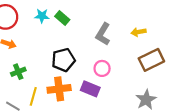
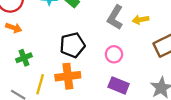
yellow arrow: (139, 32) -> (141, 20), moved
purple rectangle: (90, 89) -> (119, 85), moved

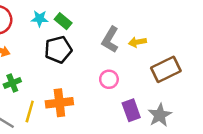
black pentagon: (72, 45) -> (58, 50), moved
purple rectangle: (119, 85) -> (131, 110), moved, turned 48

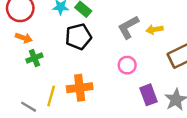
gray L-shape: (110, 40) -> (128, 27), turned 30
green cross: (12, 83) -> (34, 58), moved

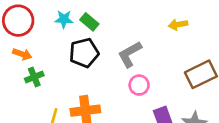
gray L-shape: (128, 27) -> (130, 54), moved
yellow arrow: (154, 29) -> (178, 25), moved

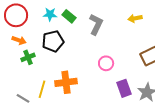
black pentagon: (84, 53) -> (53, 41), moved
gray L-shape: (130, 54) -> (96, 24), moved, turned 145

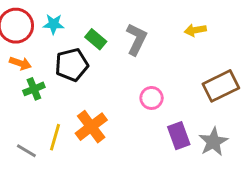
cyan star: (50, 14) -> (54, 24), moved
green rectangle: (69, 16) -> (96, 39), moved
orange cross: (66, 82) -> (91, 127), turned -30

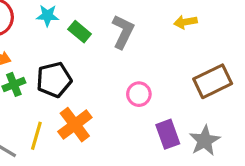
cyan star: (54, 24) -> (48, 16), moved
black pentagon: (72, 65) -> (54, 80), moved

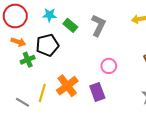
black pentagon: (54, 80) -> (47, 45), moved
purple rectangle: (168, 134) -> (97, 92), moved

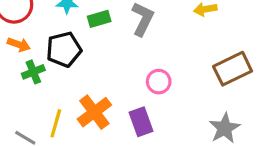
green rectangle: (70, 25) -> (99, 19), turned -56

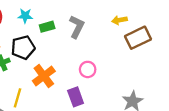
brown rectangle: (233, 69) -> (138, 38), moved
orange cross: (94, 112) -> (44, 76), moved

